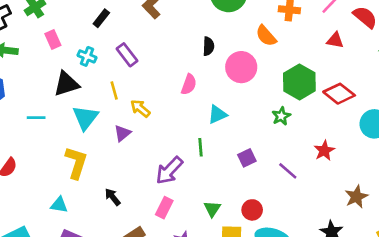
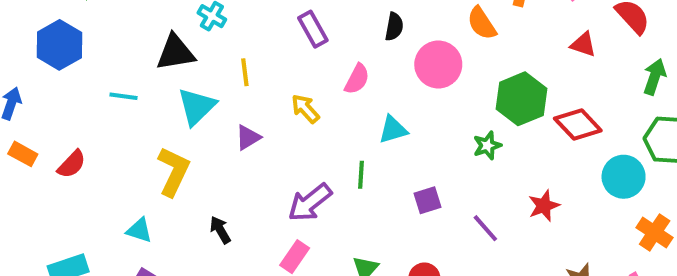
purple rectangle: (127, 55) -> (313, 29), moved
yellow arrow: (140, 108) -> (305, 109), moved

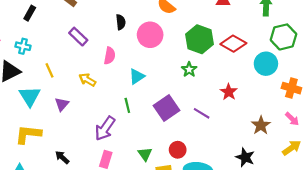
yellow L-shape: (174, 171) -> (28, 134), turned -92
purple square: (427, 200) -> (167, 108), size x1.6

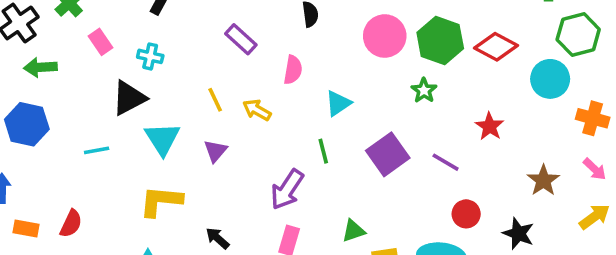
pink circle: (150, 35) -> (385, 36), moved
yellow line: (50, 70) -> (215, 100), moved
red circle: (178, 150) -> (466, 214), moved
green triangle: (145, 154) -> (353, 231), turned 48

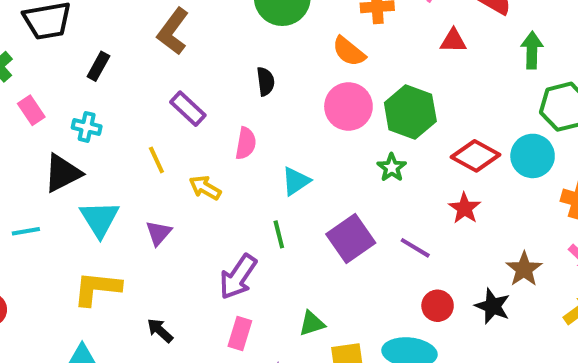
red diamond: (496, 47) -> (476, 156), moved
yellow line: (215, 100) -> (156, 160), moved
black star: (518, 234) -> (493, 306), moved

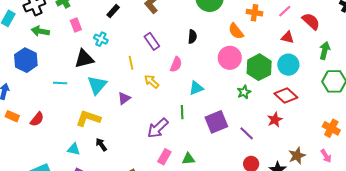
cyan circle: (533, 156) -> (288, 65), moved
black arrow: (160, 330) -> (101, 145), moved
pink rectangle: (240, 334) -> (164, 157), moved

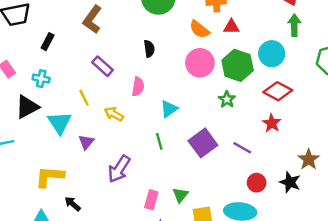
red triangle: (288, 37) -> (231, 27), moved
green arrow: (325, 51) -> (294, 25), moved
cyan triangle: (97, 85) -> (59, 123), moved
purple arrow: (158, 128) -> (119, 169), moved
green triangle: (188, 159) -> (180, 195), turned -32

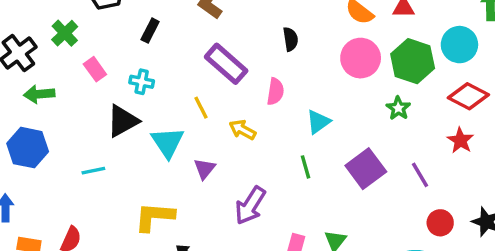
purple rectangle: (102, 66) -> (226, 64), size x1.4
purple line: (242, 148) -> (420, 175), turned 30

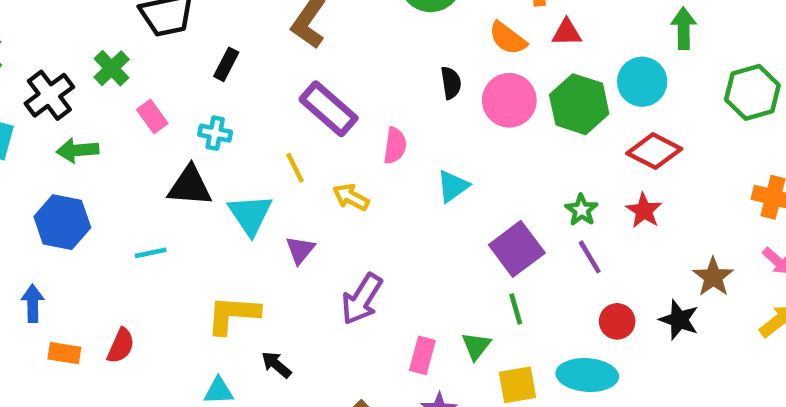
black semicircle: (290, 39) -> (451, 83), moved
green star: (398, 108) -> (581, 210), moved
black triangle: (123, 121) -> (190, 186), turned 33
green line: (305, 167) -> (516, 309), moved

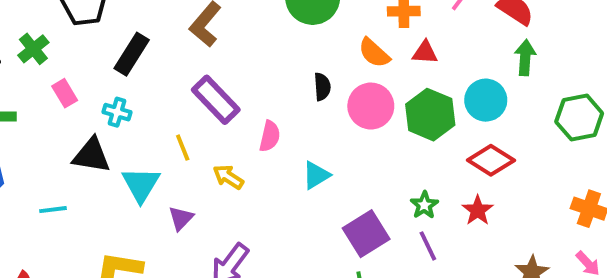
black rectangle: (226, 64) -> (132, 54), size x1.5

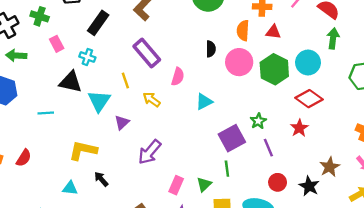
green cross: (33, 49) -> (40, 16), turned -36
orange semicircle: (374, 53) -> (243, 30), turned 48
green star: (424, 205) -> (258, 121), moved

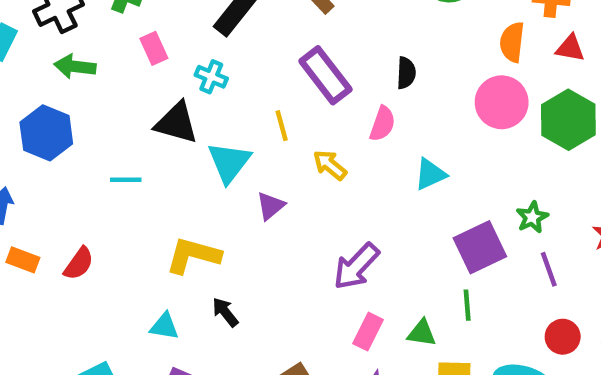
black semicircle: (211, 49) -> (406, 73), moved
purple arrow: (150, 152) -> (356, 266), moved
green triangle: (204, 184) -> (422, 333), turned 49

